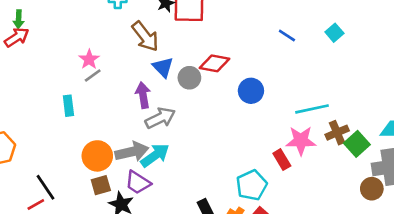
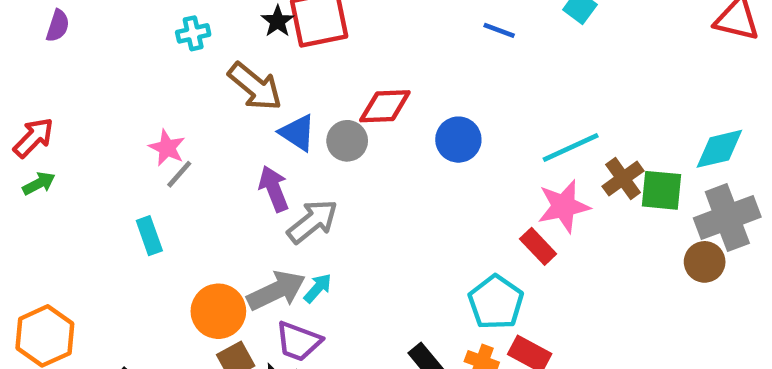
green arrow: (19, 19) -> (39, 183), moved, turned -108
green square: (357, 144) -> (662, 190), turned -30
cyan arrow: (155, 155) -> (318, 288), size x0.6

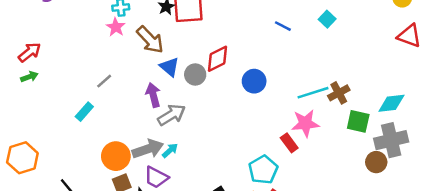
red diamond: (385, 106) -> (217, 59), turned -32
pink star: (167, 148) -> (116, 27), moved
brown cross: (623, 179) -> (339, 93), moved
cyan rectangle: (149, 236) -> (84, 112), turned 54

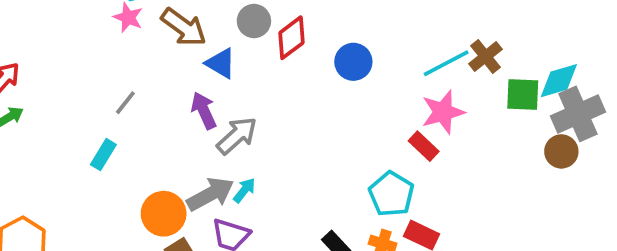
gray circle: (195, 74) -> (254, 21), moved
cyan diamond: (391, 103) -> (559, 81), moved

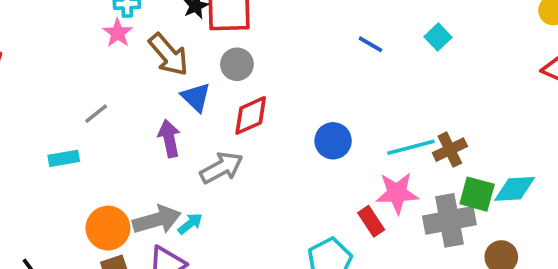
red diamond: (291, 38) -> (251, 115), moved
blue circle: (353, 62) -> (333, 141), moved
gray cross: (578, 114) -> (449, 220), moved
gray arrow: (237, 136) -> (221, 168), moved
cyan rectangle: (103, 155) -> (64, 158), turned 36

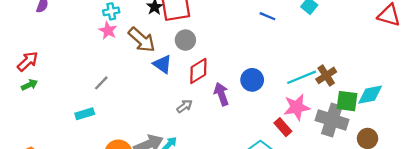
purple arrow: (169, 139) -> (221, 94), moved
gray arrow: (221, 168) -> (184, 106), size x0.6
gray cross: (449, 220) -> (332, 120), turned 36

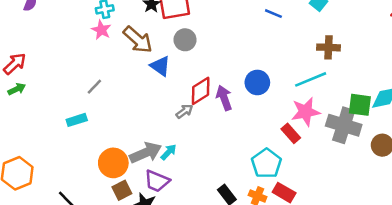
red diamond: (198, 71) -> (201, 91), moved
brown cross: (326, 75) -> (329, 47), moved, turned 36

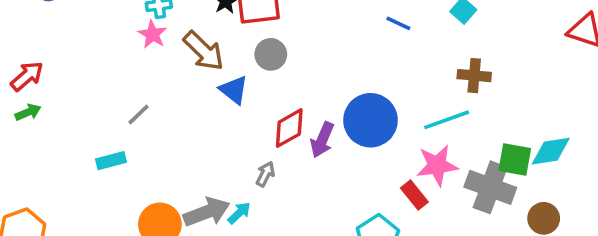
blue circle: (257, 82) -> (371, 120), size x1.5
purple arrow: (224, 98) -> (322, 140), turned -140
gray arrow: (184, 111) -> (265, 174), moved, turned -30

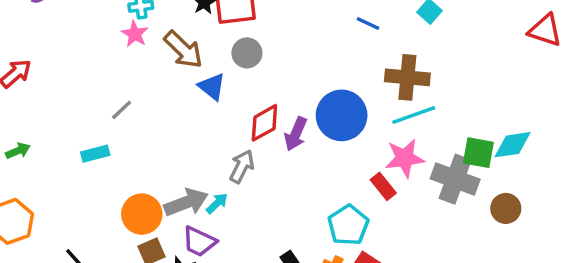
brown cross: (474, 76) -> (407, 77), moved, size x1.4
green arrow: (28, 112) -> (18, 151), moved
gray arrow: (265, 174) -> (242, 166), size x1.4

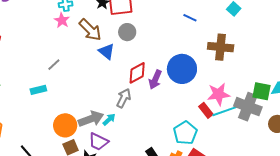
blue line: (368, 24) -> (190, 18), moved
cyan line: (414, 115) -> (225, 111), moved

